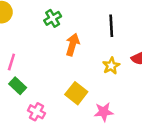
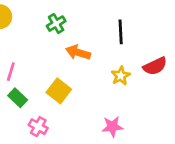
orange arrow: (73, 45) -> (78, 52), turned -90
yellow square: (76, 93) -> (59, 91), moved

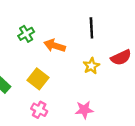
green cross: (56, 24) -> (26, 34), moved
pink cross: (38, 127) -> (39, 110), moved

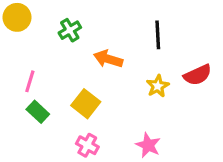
green cross: (26, 34) -> (70, 30), moved
pink star: (84, 110) -> (148, 145), turned 30

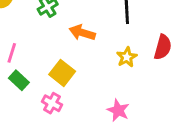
red semicircle: (198, 75) -> (163, 47), turned -50
pink cross: (87, 145) -> (52, 103), moved

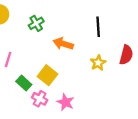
green rectangle: (19, 80) -> (24, 83), moved
pink star: (118, 110) -> (65, 102), moved

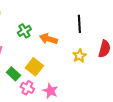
green cross: (36, 23) -> (24, 31), moved

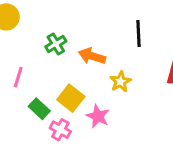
yellow star: (79, 56) -> (120, 82), moved
pink star: (50, 91) -> (98, 116), moved

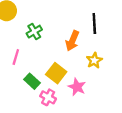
black line: (139, 33) -> (94, 23), moved
green cross: (56, 44) -> (34, 32), moved
orange arrow: (92, 56) -> (72, 41), turned -84

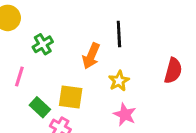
yellow square: (56, 73) -> (71, 97), turned -30
pink star: (77, 87) -> (125, 115), moved

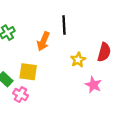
yellow star: (119, 81) -> (78, 60), moved
pink star: (125, 115) -> (93, 85), moved

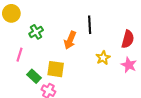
red semicircle: (104, 52) -> (128, 39), moved
pink star: (93, 85) -> (129, 65), moved

